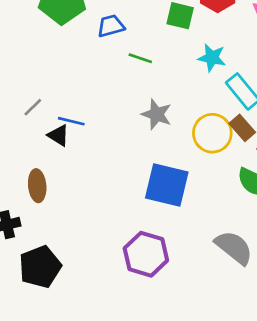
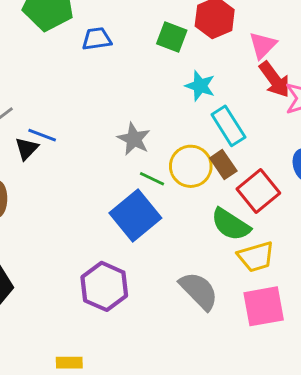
green line: (140, 58) -> (152, 179), moved
black triangle: (58, 135) -> (27, 149), turned 35
blue square: (167, 185) -> (135, 215), turned 30

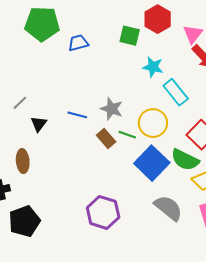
blue line: (42, 135) -> (77, 115), moved
brown rectangle: (223, 165) -> (106, 138), moved
blue square: (135, 215) -> (152, 163), moved

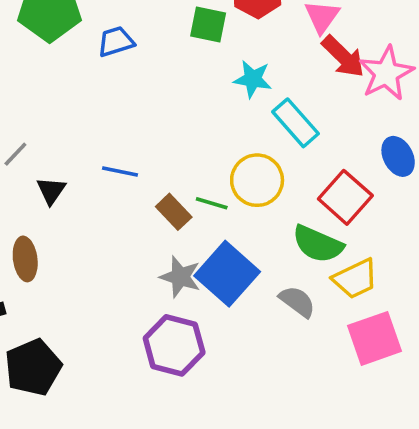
gray star: (112, 109) -> (180, 277), moved
blue square: (152, 163) -> (227, 274), moved
gray semicircle: (168, 208) -> (297, 302), moved, size x0.7

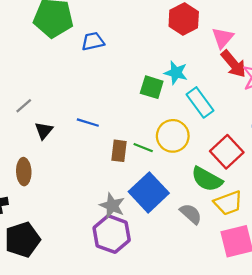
green square: (208, 24) -> (152, 87), moved
brown rectangle: (174, 212) -> (119, 151), turned 45
gray star: (180, 277) -> (112, 206), moved

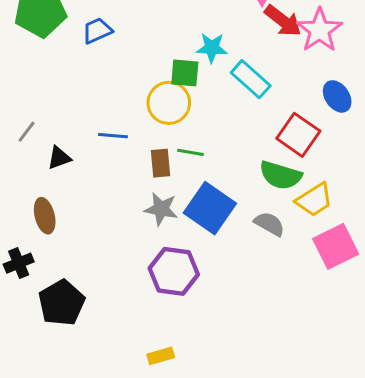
black triangle: (44, 131) -> (59, 158), turned 42
yellow circle: (173, 136) -> (169, 103), moved
gray star: (112, 206) -> (161, 209), moved

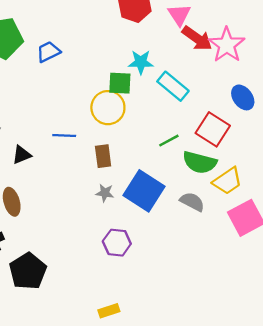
green line: (190, 152) -> (169, 141), moved, turned -36
gray star: (161, 209) -> (105, 193), size x0.7
purple hexagon: (174, 271) -> (117, 243), size x0.7

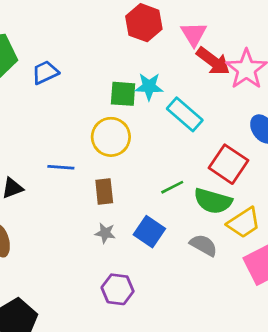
green square: (120, 83) -> (123, 94), moved
green line: (169, 141) -> (172, 187), moved
blue square: (144, 191) -> (149, 232), size x0.7

